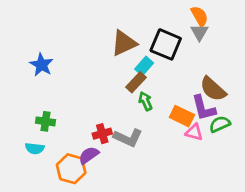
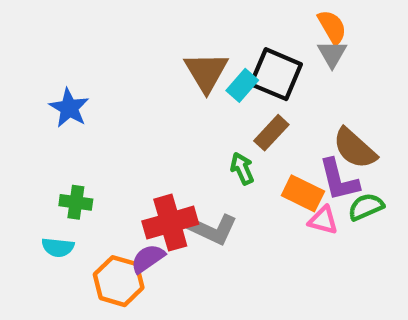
brown triangle: (124, 43) -> (206, 72), turned -36
cyan rectangle: (144, 66) -> (242, 85), moved
brown rectangle: (136, 82) -> (271, 133), moved
red cross: (102, 134) -> (170, 223), size x1.6

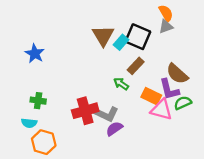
gray triangle: (332, 54) -> (166, 27), turned 40
green arrow: (242, 169) -> (121, 84), turned -32
pink triangle: (323, 220) -> (161, 110), size x1.5
purple semicircle: (148, 259) -> (114, 129), moved
orange hexagon: (119, 281) -> (44, 142), moved

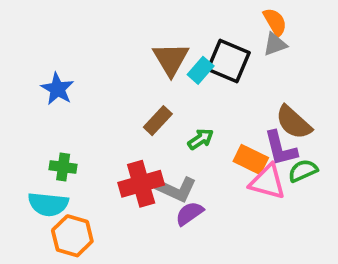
brown rectangle: (136, 66) -> (158, 121), moved
green arrow: (121, 84) -> (201, 139), turned 112
cyan semicircle: (29, 123) -> (48, 204), size x1.5

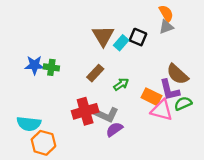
black square: (228, 61) -> (138, 37), size x0.7
blue star: (57, 89) -> (34, 65), moved, turned -30
green cross: (63, 167) -> (51, 67), moved

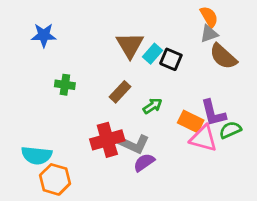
black square: (138, 37) -> (171, 59), moved
blue star: (34, 65) -> (44, 35), moved
brown semicircle: (177, 74) -> (223, 56), moved

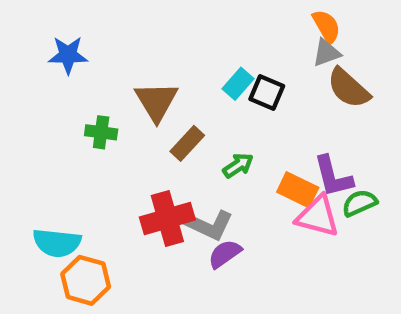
brown triangle: (130, 45) -> (156, 101), moved

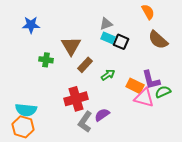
gray triangle: (326, 53) -> (106, 24), moved
cyan rectangle: (238, 84) -> (108, 38), turned 72
gray L-shape: (209, 225) -> (85, 122), moved, turned 100
orange hexagon: (86, 280) -> (23, 127), moved

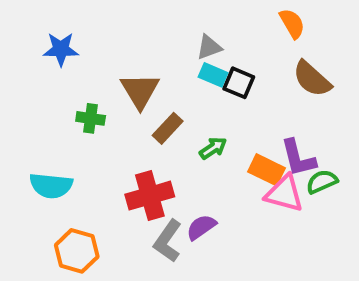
cyan semicircle: (26, 110) -> (51, 186), moved
orange hexagon: (23, 127) -> (77, 251), moved

